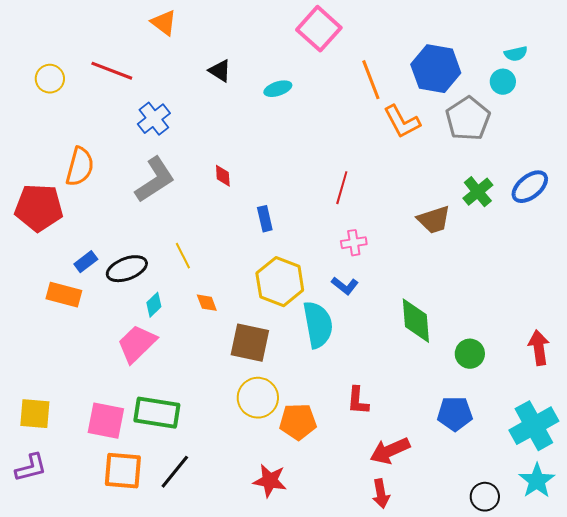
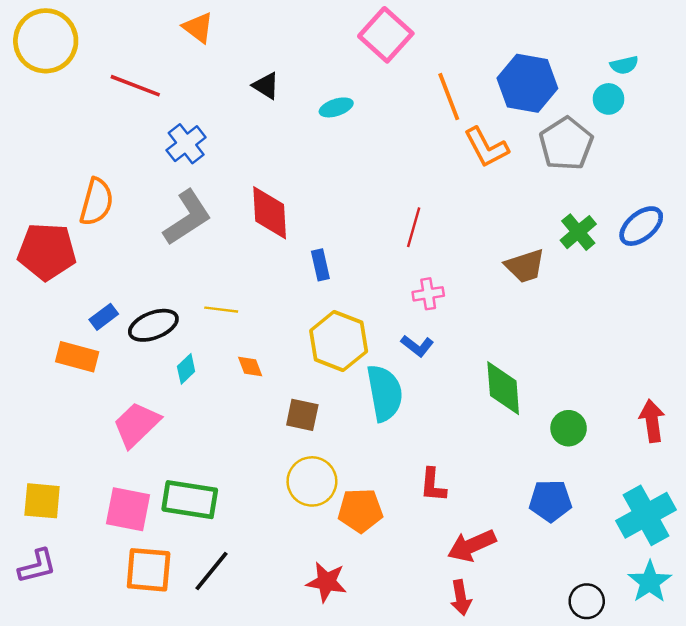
yellow circle: (50, 79) -> (46, 41), moved, size x1.8
red diamond: (223, 176) -> (270, 213), size x2.0
yellow line: (183, 256) -> (221, 310), turned -56
brown square: (250, 343) -> (302, 415), size x0.7
pink trapezoid: (137, 344) -> (136, 425), moved

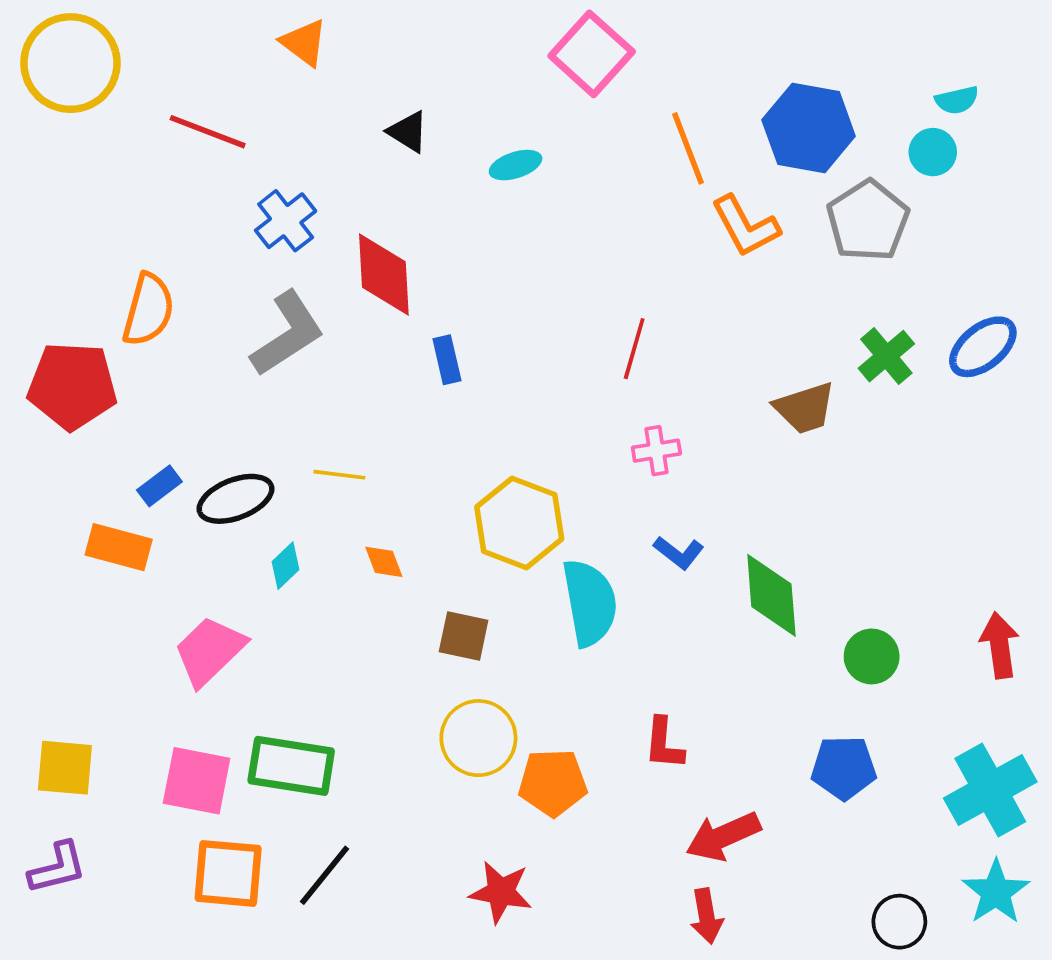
red diamond: (270, 213) -> (384, 274), moved
blue rectangle: (320, 265) -> (447, 360), moved
blue L-shape: (417, 346) -> (679, 553), moved

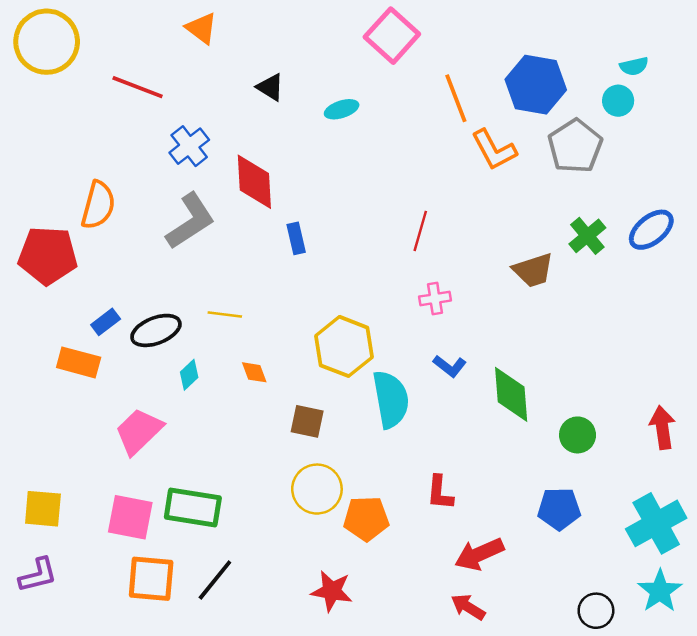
red arrow: (707, 916) -> (468, 607), turned 132

